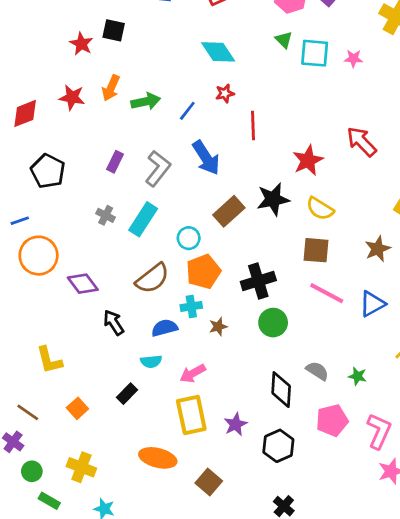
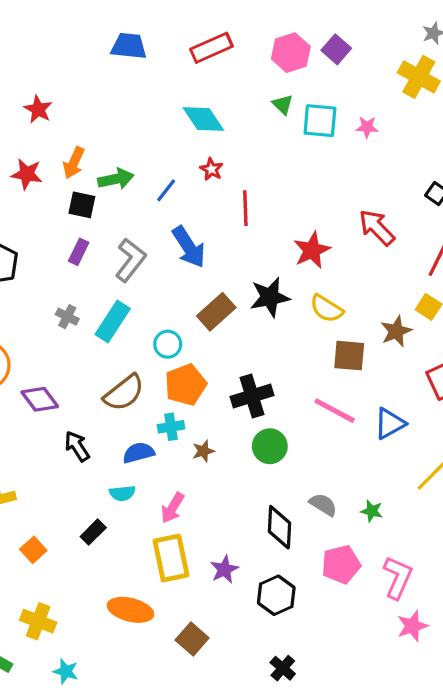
black square: (114, 30) -> (82, 205), moved
red star: (225, 93) -> (211, 169), turned -30
brown star: (378, 249) -> (396, 331), moved
brown square: (316, 250) -> (349, 356), moved
pink arrow: (193, 373) -> (173, 508), turned -30

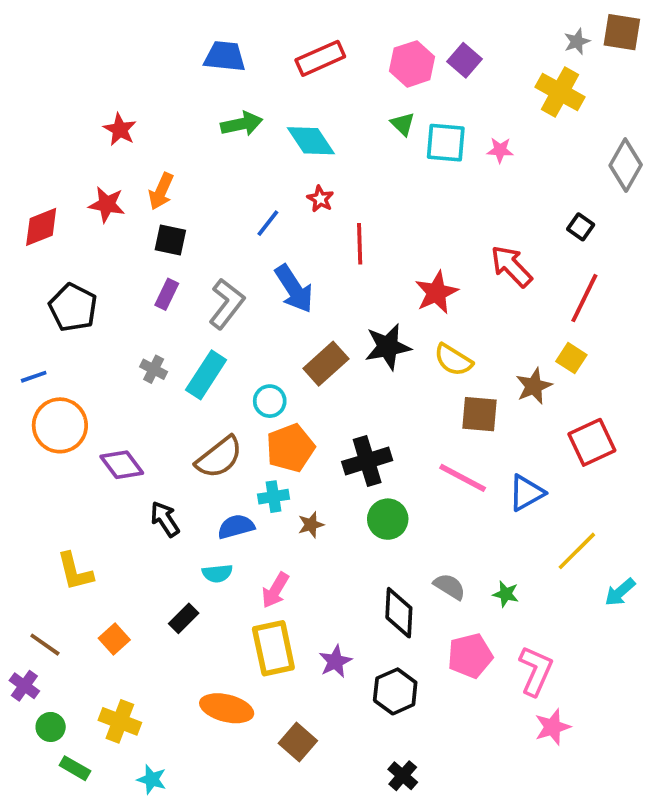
green arrow: (116, 179) -> (242, 124), moved

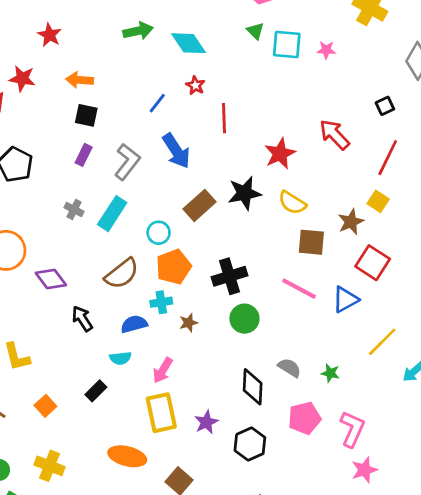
orange arrow: (161, 191) -> (79, 80), turned 70
red star: (107, 204) -> (22, 79), moved
black square: (581, 227) -> (385, 106), turned 30
red square: (592, 442) -> (373, 263), moved, turned -32

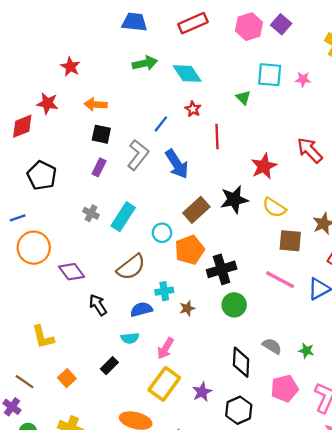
green triangle: (255, 31) -> (243, 98), moved
gray L-shape: (127, 162) -> (138, 155), moved
orange pentagon: (174, 267) -> (189, 250), moved
yellow rectangle: (161, 413) -> (164, 384), turned 48

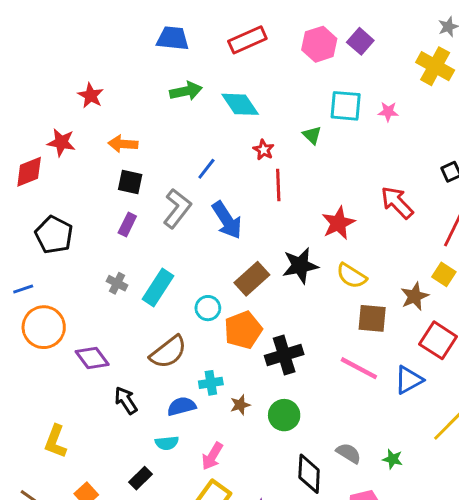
red star: (193, 109) -> (264, 150), moved
green circle: (234, 305) -> (284, 415), moved
yellow L-shape: (43, 337) -> (55, 441), turned 35

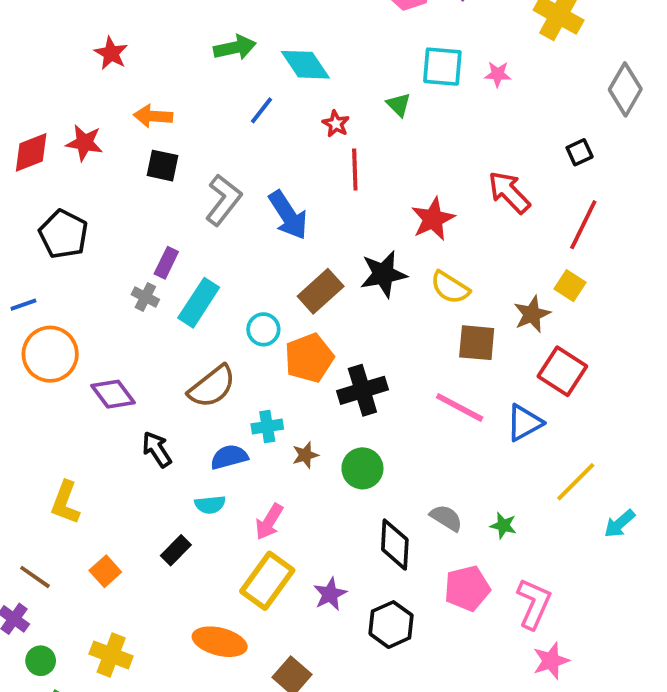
red star: (61, 142) -> (84, 143), moved
blue line: (206, 169) -> (262, 110), moved
purple rectangle: (127, 225) -> (166, 263), moved

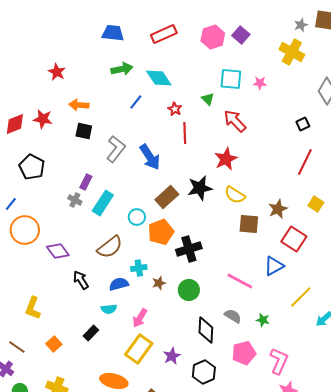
red arrow: (509, 192) -> (235, 121), moved
yellow square: (570, 286) -> (316, 204), moved
blue line: (23, 305) -> (11, 204), turned -32
pink line: (460, 407) -> (240, 281), moved

